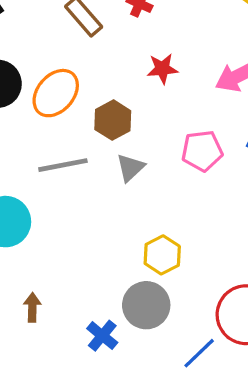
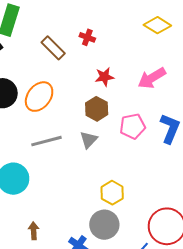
brown hexagon: (113, 120) -> (97, 109), moved

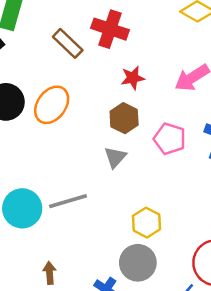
red cross: (87, 37) -> (110, 29), size x1.8
pink pentagon: (133, 126) -> (170, 139), turned 30
gray line: (47, 141) -> (68, 201), moved

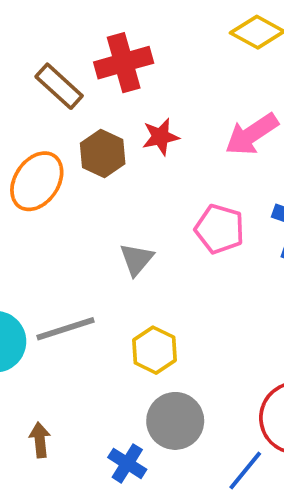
red cross: (110, 29) -> (124, 63), turned -33
brown hexagon: (124, 118) -> (103, 154), moved
yellow hexagon: (146, 223) -> (155, 350), moved

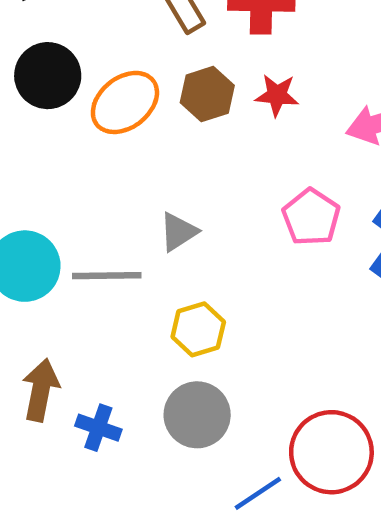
gray triangle: (137, 259) -> (178, 232), moved
brown arrow: (40, 440) -> (41, 390), size x1.5
blue cross: (127, 463) -> (98, 428), moved, turned -30

